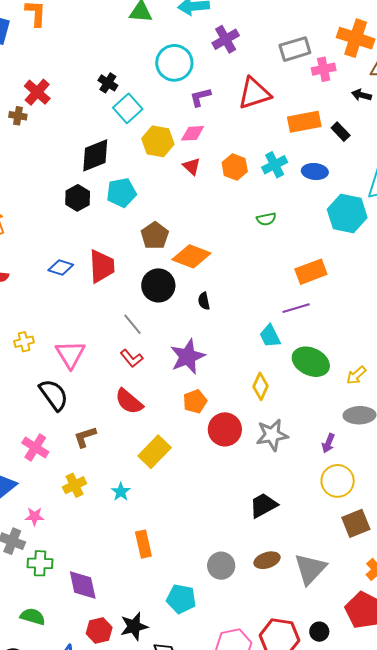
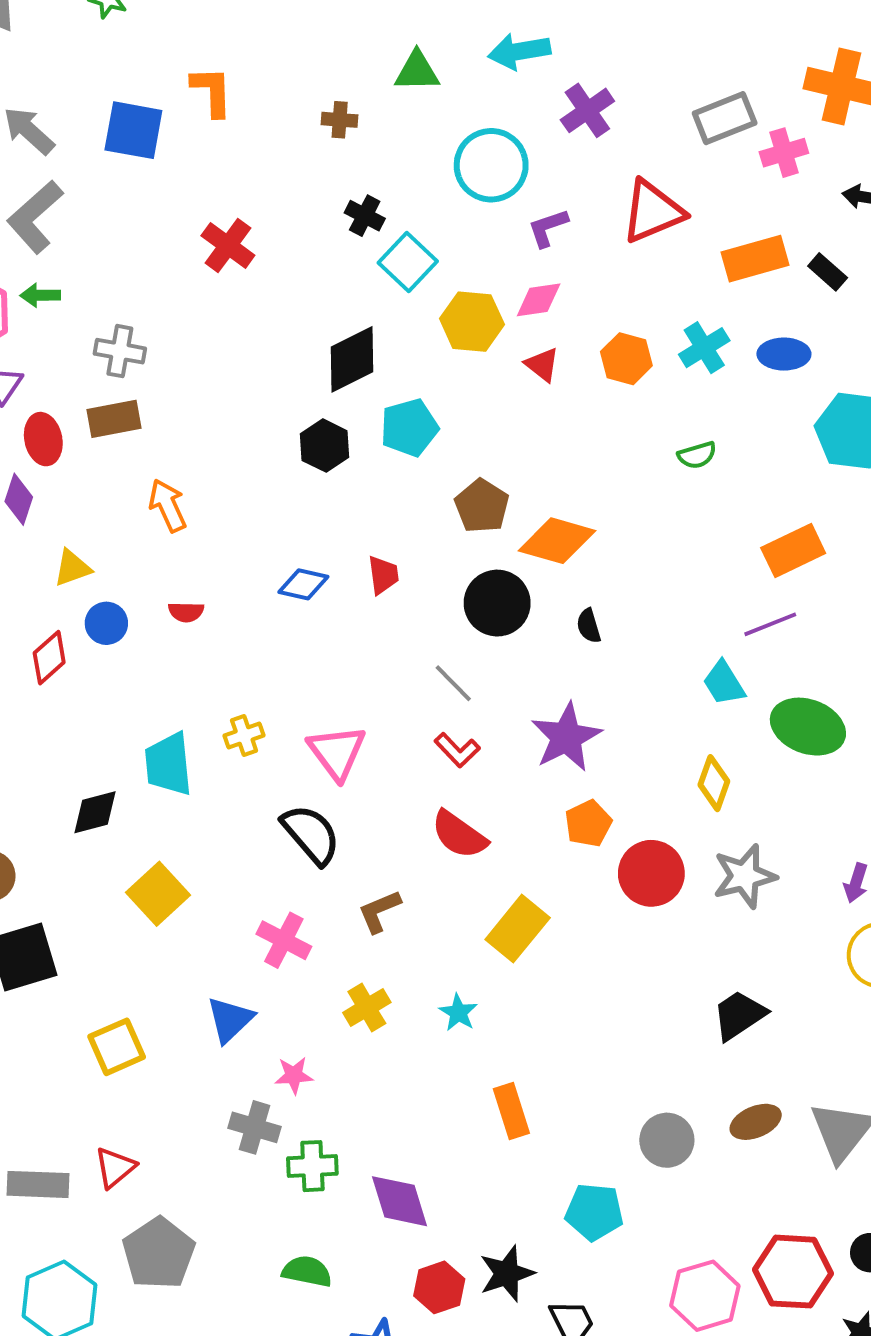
brown cross: (18, 116) -> (340, 120), moved
red trapezoid: (102, 266) -> (383, 575), size x0.6

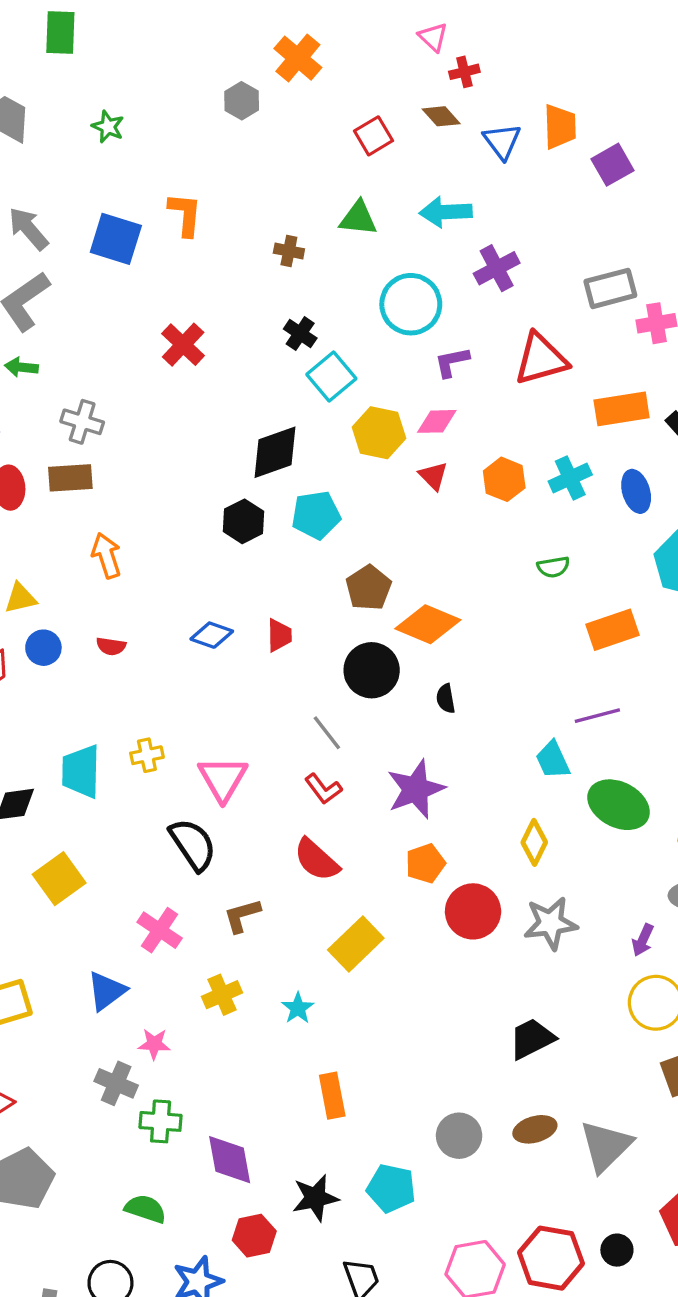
blue ellipse: (784, 354) -> (636, 491), turned 66
orange rectangle: (793, 551) -> (613, 630), moved
black star: (507, 1274) -> (315, 1198), moved

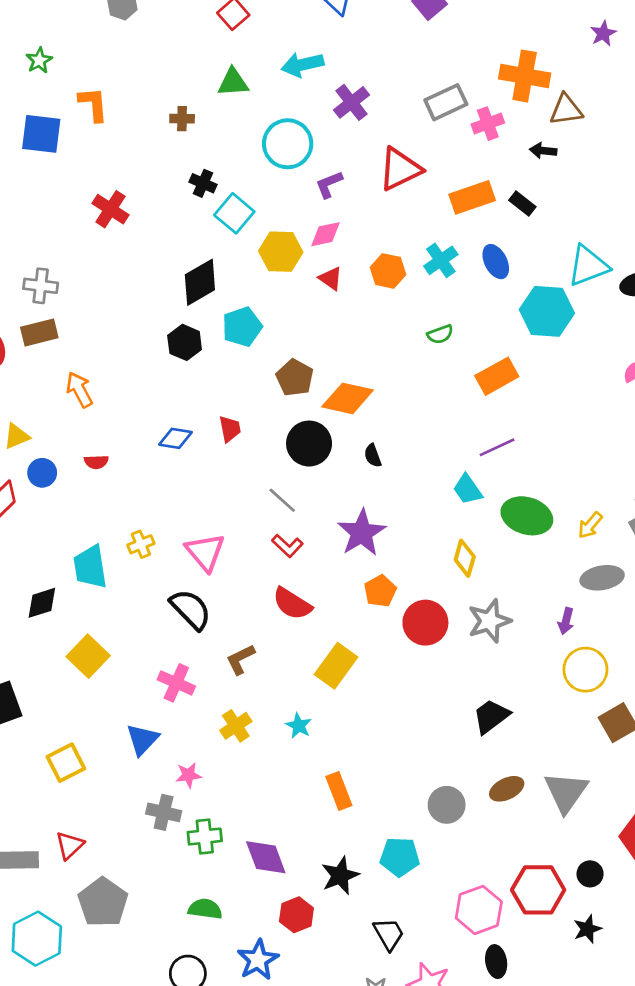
green star: (108, 127) -> (39, 60), moved, turned 30

